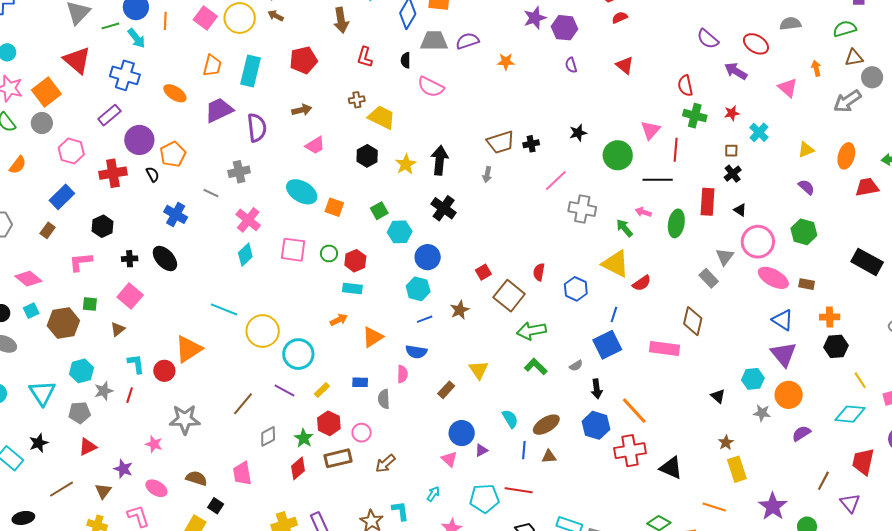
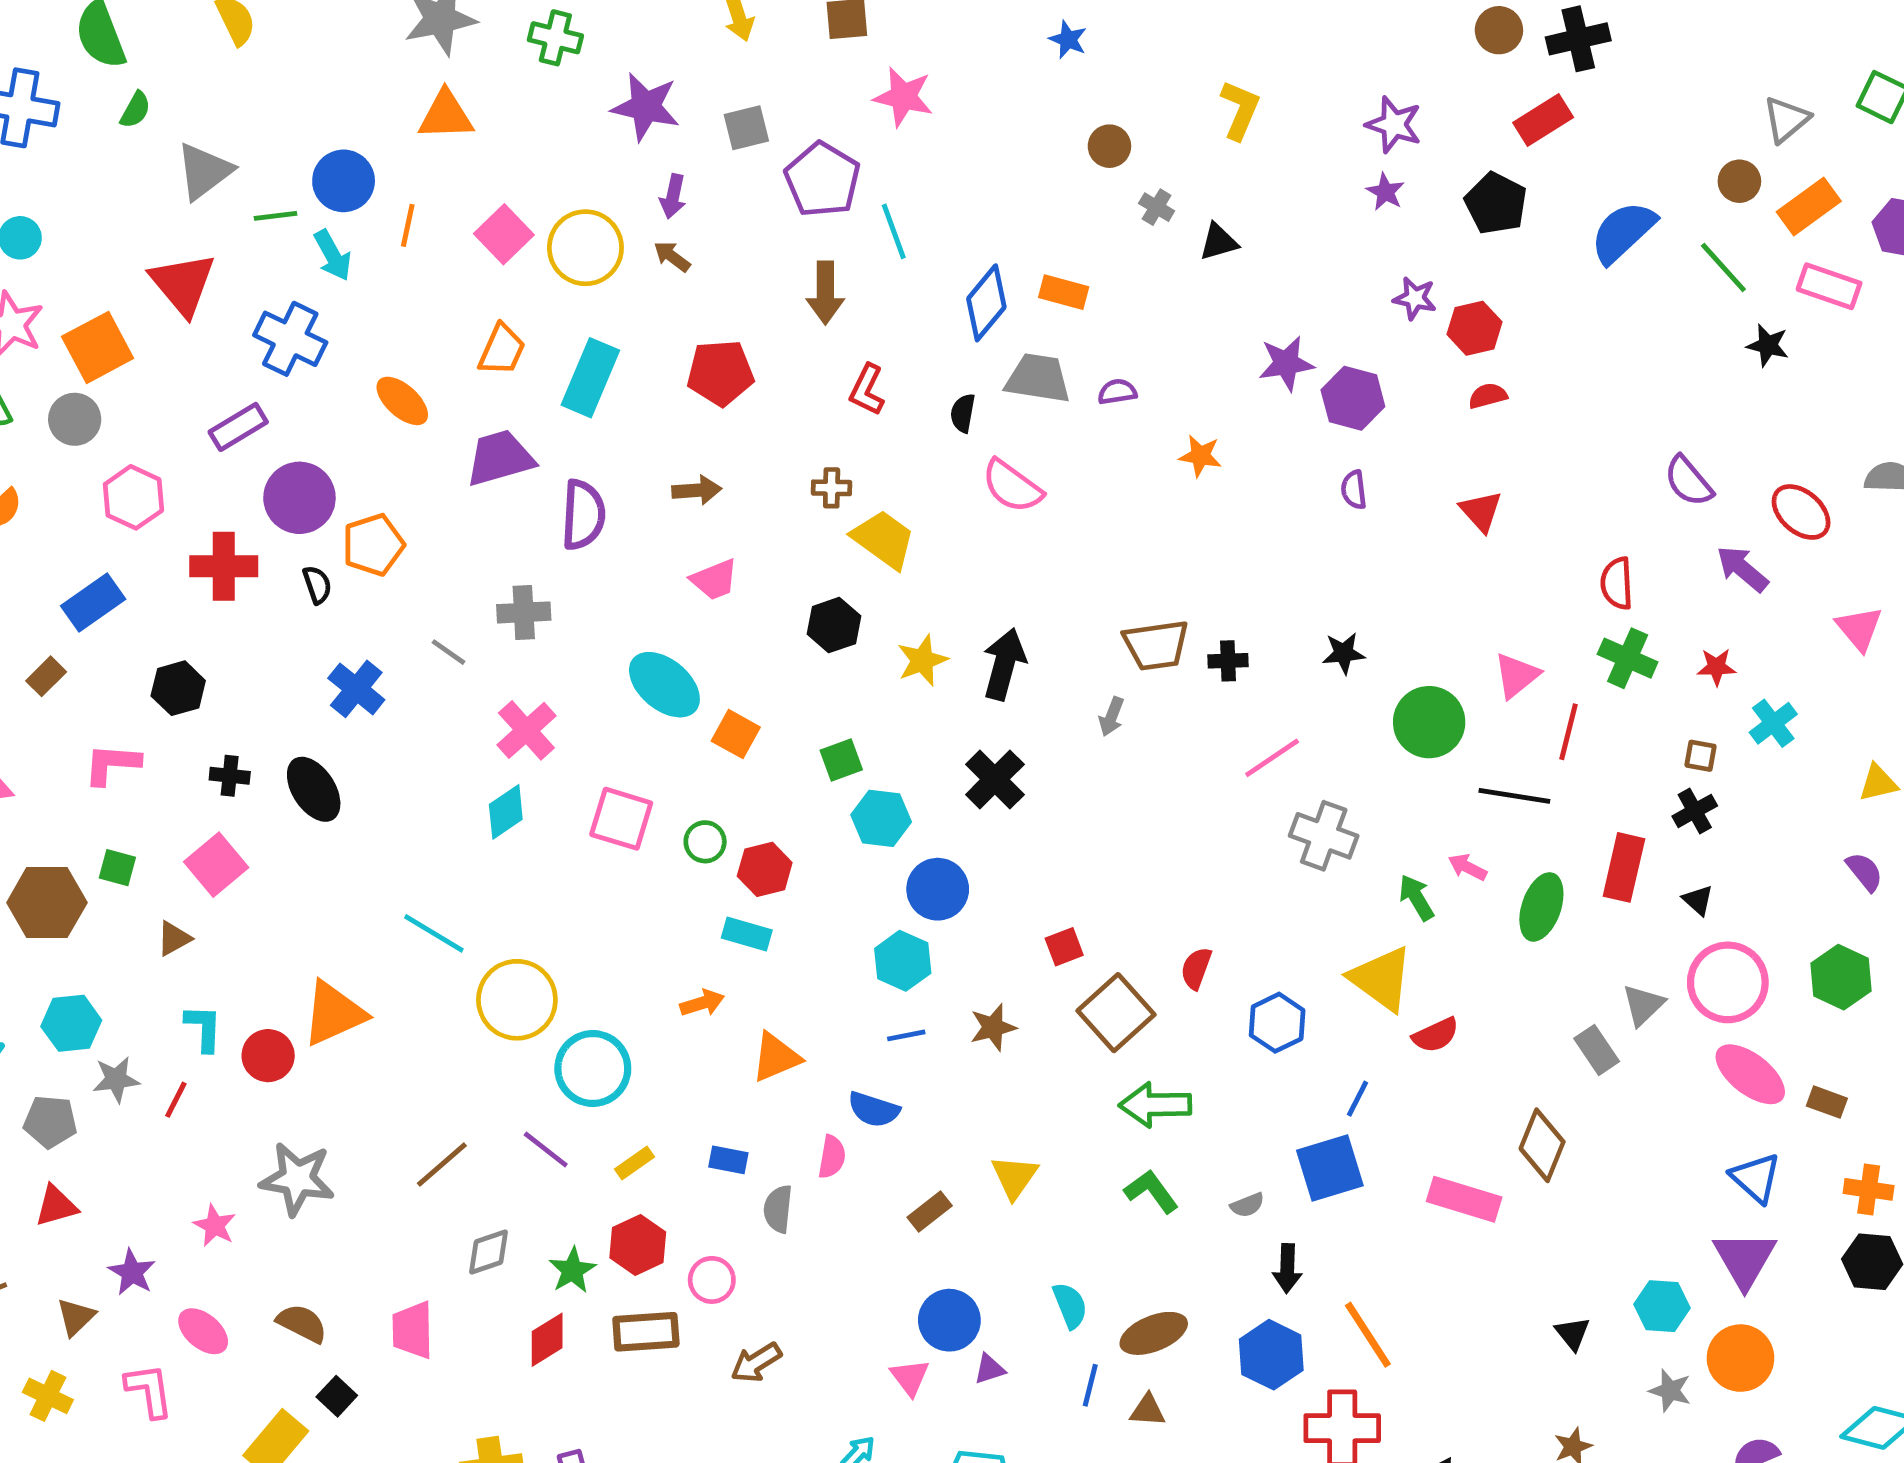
purple semicircle: (467, 41) -> (1117, 392), size x0.7

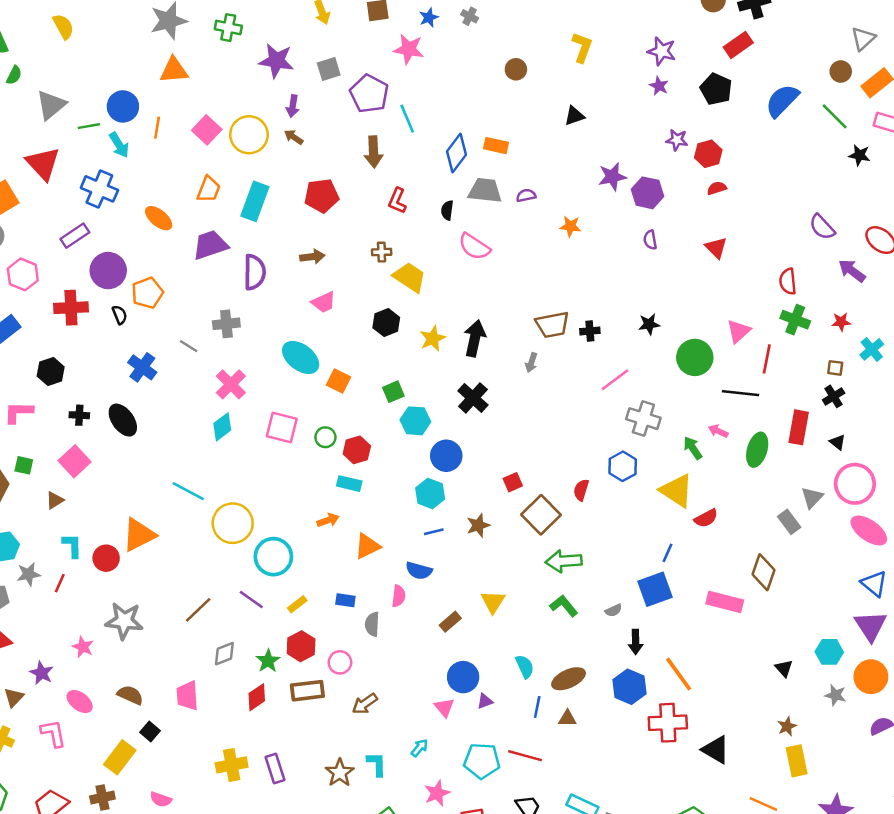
blue star: (1068, 40) -> (429, 18), moved, turned 30
gray cross: (1157, 207) -> (470, 16), moved
blue hexagon: (1277, 1023) -> (623, 466), moved

